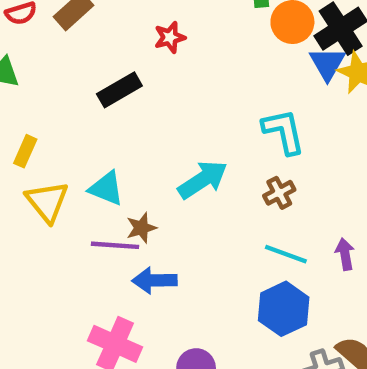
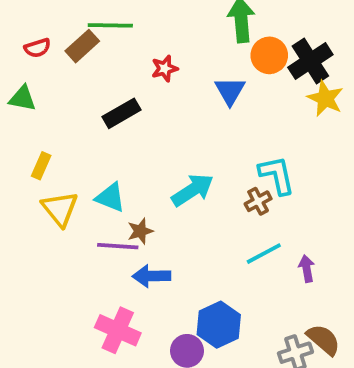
blue triangle: (327, 64) -> (230, 91), moved
cyan L-shape: (284, 131) -> (277, 175), moved
cyan line: (286, 254) -> (264, 254), turned -48
purple arrow: (345, 254) -> (307, 269), moved
blue hexagon: (284, 309) -> (219, 325), moved

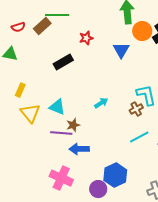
cyan arrow: (193, 190) -> (101, 103), size x0.6

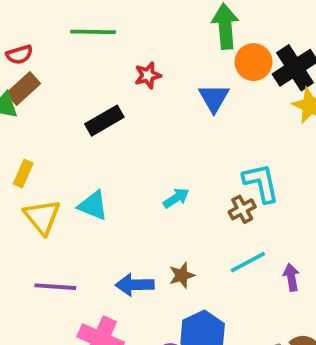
brown rectangle: (42, 26) -> (23, 89), moved
brown star: (73, 125) -> (182, 275), moved
purple line: (61, 133) -> (55, 287), moved

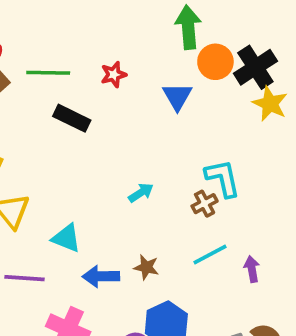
green line: (93, 32) -> (48, 73), moved
black rectangle: (104, 121) -> (72, 118), turned 56
cyan triangle: (93, 206) -> (66, 238), moved
brown star: (182, 275) -> (146, 267), turned 30

